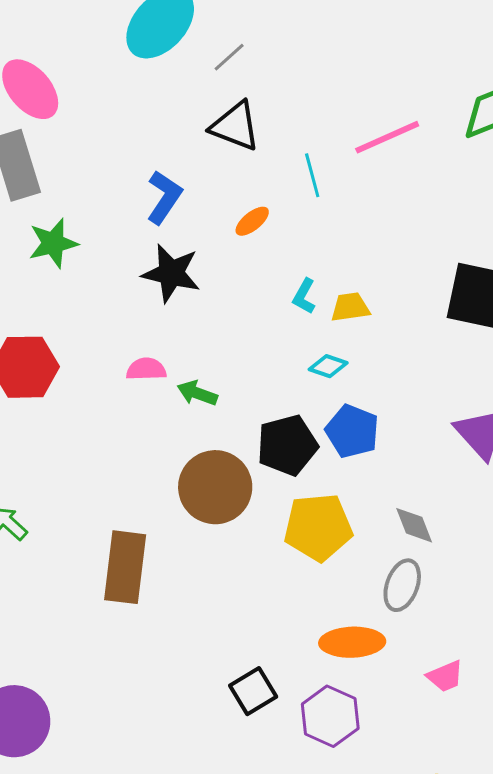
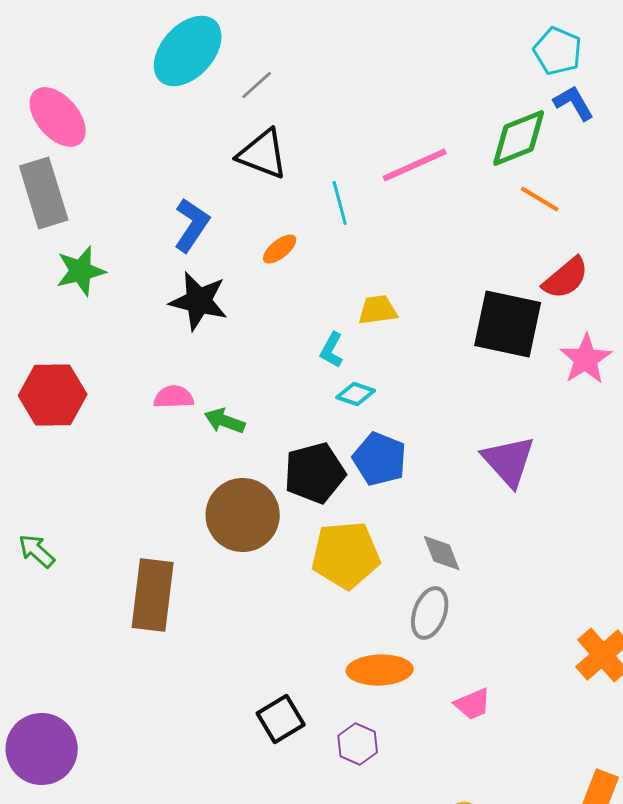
cyan L-shape: (304, 296) -> (332, 350), moved
yellow trapezoid: (350, 307) -> (378, 310), moved
purple hexagon: (330, 716) -> (358, 744), size x0.7

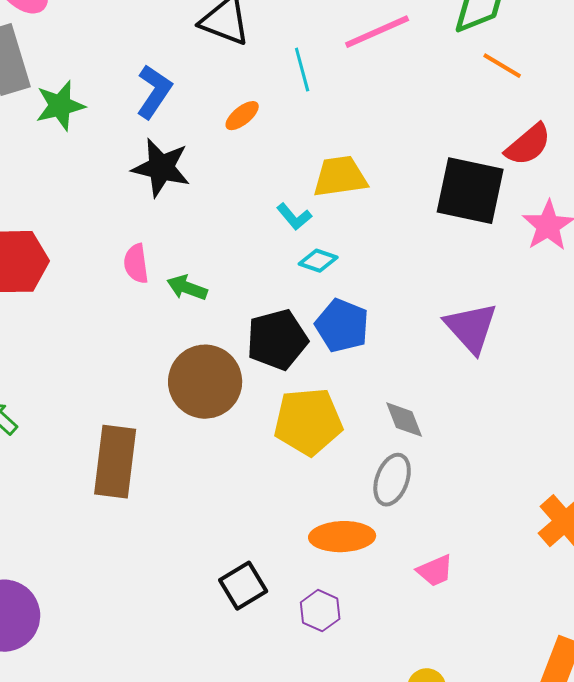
green star: (81, 271) -> (60, 106), moved
yellow trapezoid: (378, 310) -> (340, 177), size x1.4
cyan L-shape: (332, 350) -> (294, 217), turned -69
pink semicircle: (174, 397) -> (136, 264), turned -96

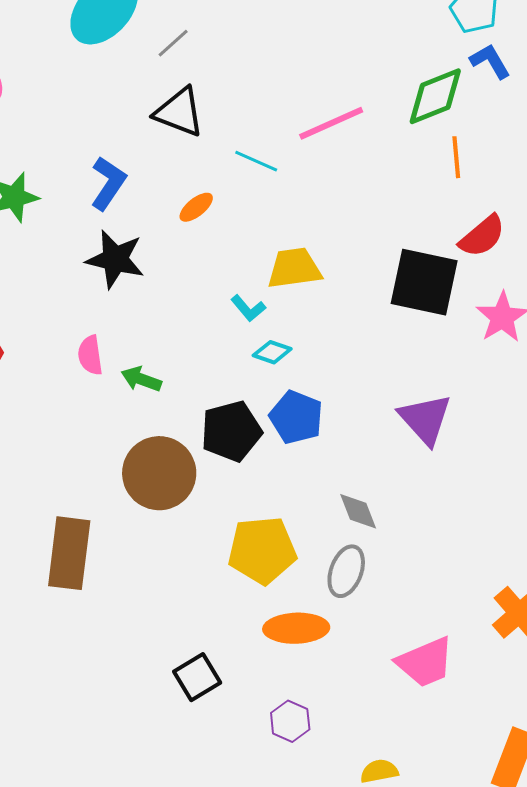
orange line: (502, 66) -> (456, 157), turned 54
cyan line: (302, 70) -> (256, 161), turned -51
yellow pentagon: (308, 422) -> (262, 550), moved
pink trapezoid: (435, 571) -> (425, 662), moved, size x1.6
purple hexagon: (320, 611) -> (290, 721), moved

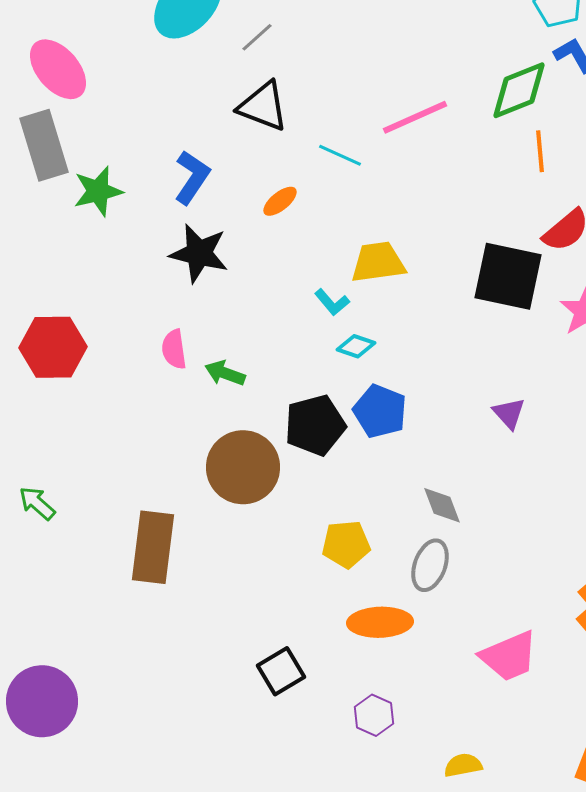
purple triangle: (425, 419) -> (509, 413), size x0.6
yellow pentagon: (262, 550) -> (346, 544), size x0.7

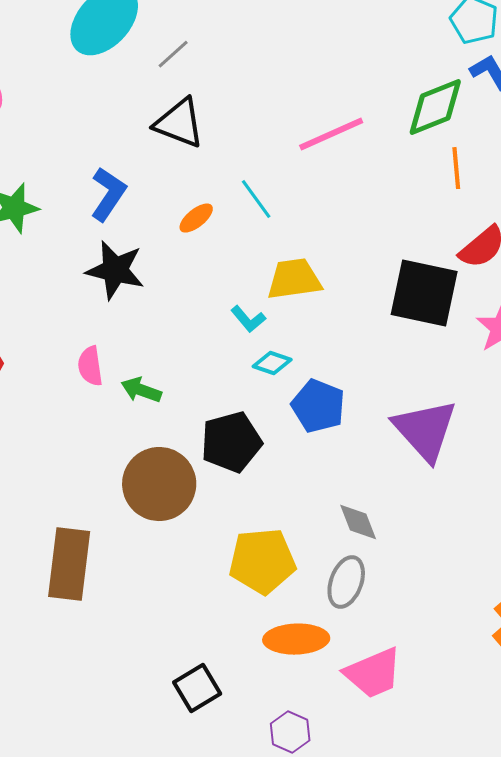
cyan line: (340, 155) -> (256, 199), moved, turned 30
blue pentagon: (380, 411) -> (318, 406), moved
purple triangle: (509, 413) -> (425, 430), size x2.0
yellow pentagon: (346, 544) -> (262, 561), size x1.4
pink trapezoid: (509, 656) -> (373, 673), moved

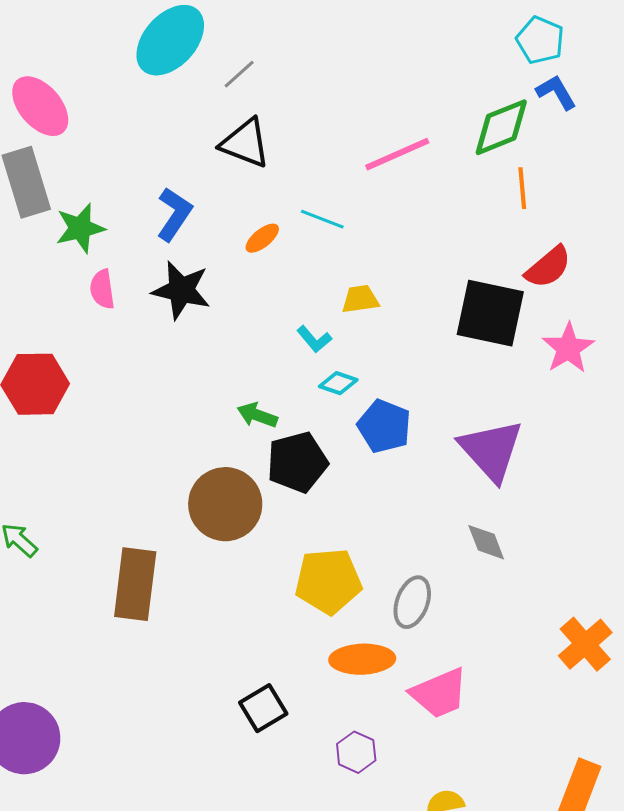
cyan line: (256, 199) -> (322, 219), turned -33
yellow trapezoid: (294, 279) -> (360, 299), size x0.7
pink semicircle: (90, 366) -> (102, 289), moved
green arrow: (141, 390) -> (257, 415), moved
gray diamond: (358, 522) -> (486, 542), moved

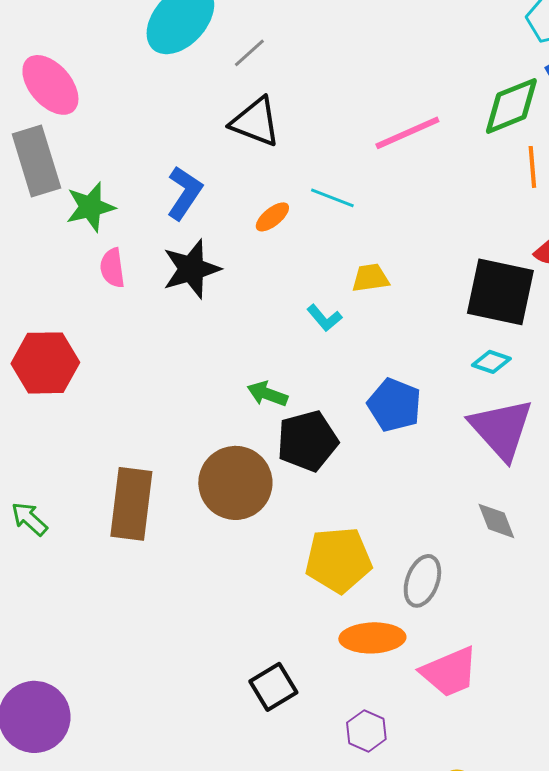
black star: (181, 290) -> (191, 269), turned -30
cyan diamond: (338, 383) -> (491, 362), moved
brown rectangle: (135, 584) -> (131, 504), moved

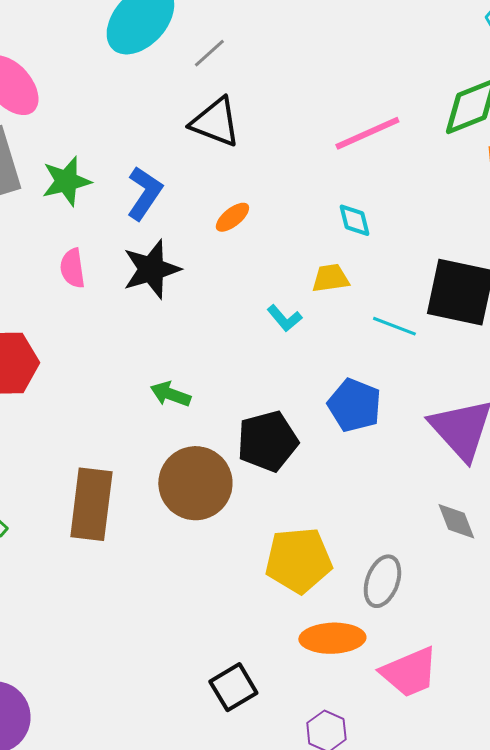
cyan line: (332, 198) -> (394, 326), moved
green star: (90, 207) -> (66, 181), moved
cyan diamond: (491, 362) -> (354, 220), moved, turned 57
green arrow: (267, 394) -> (170, 394), moved

